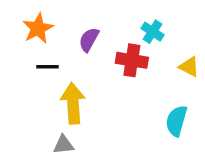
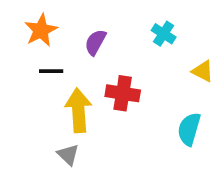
red cross: (132, 60) -> (123, 93), moved
gray triangle: (63, 145) -> (68, 155), turned 50

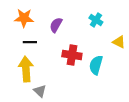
orange star: (41, 30) -> (24, 18), turned 30
yellow arrow: (78, 110) -> (26, 69), moved
cyan semicircle: (189, 129) -> (96, 65), moved

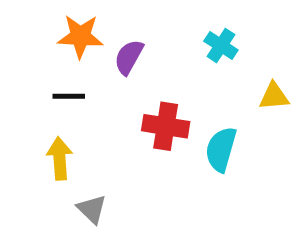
orange star: (24, 18) -> (80, 36), moved
yellow triangle: (119, 42) -> (274, 96), turned -32
yellow arrow: (26, 69) -> (60, 158), size x0.7

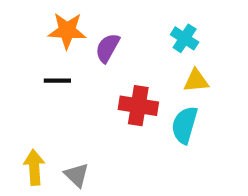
yellow triangle: (274, 96) -> (196, 81), moved
yellow arrow: (60, 158) -> (34, 167), moved

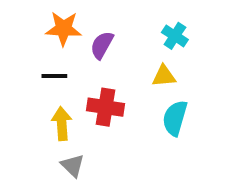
yellow triangle: (196, 81) -> (164, 76), moved
red cross: (138, 106) -> (106, 107), moved
yellow arrow: (34, 167) -> (62, 124), moved

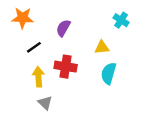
orange star: (64, 29) -> (23, 18), moved
cyan cross: (175, 36) -> (121, 20), moved
black line: (54, 76) -> (34, 47), turned -35

